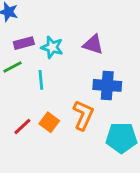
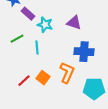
purple rectangle: (24, 43) -> (28, 14), moved, turned 56

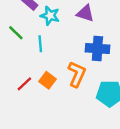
green line: (17, 39) -> (16, 33), turned 72

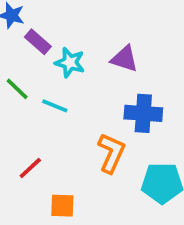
cyan line: (40, 44) -> (55, 106), turned -63
orange square: (48, 80) -> (62, 206), moved, turned -35

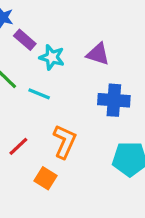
orange L-shape: (111, 153) -> (65, 142), moved
orange square: (62, 206) -> (45, 178), turned 30

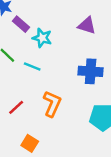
purple triangle: (98, 54) -> (87, 25), moved
orange square: (45, 178) -> (30, 143), moved

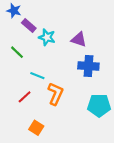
purple triangle: (87, 25) -> (79, 39), moved
cyan line: (32, 66) -> (37, 76), moved

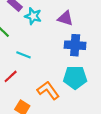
orange L-shape: (55, 94) -> (48, 90), moved, turned -60
cyan pentagon: (99, 105) -> (75, 77), moved

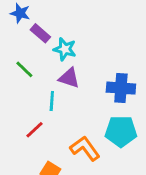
purple triangle: (65, 18) -> (69, 78), moved
cyan line: (23, 55) -> (52, 101), turned 72

